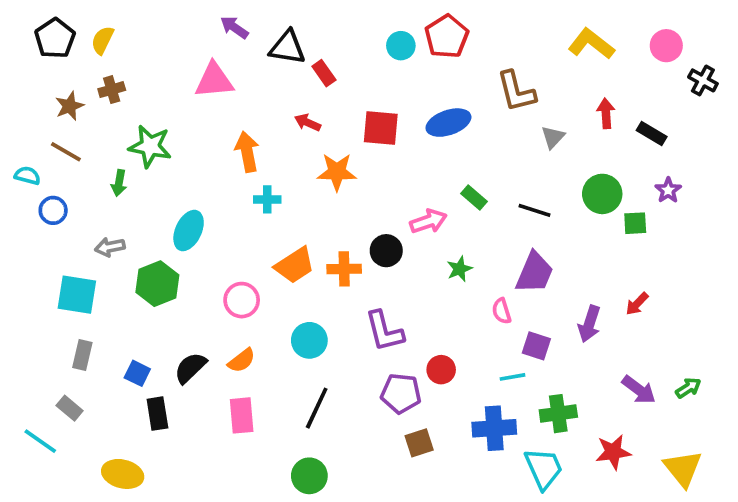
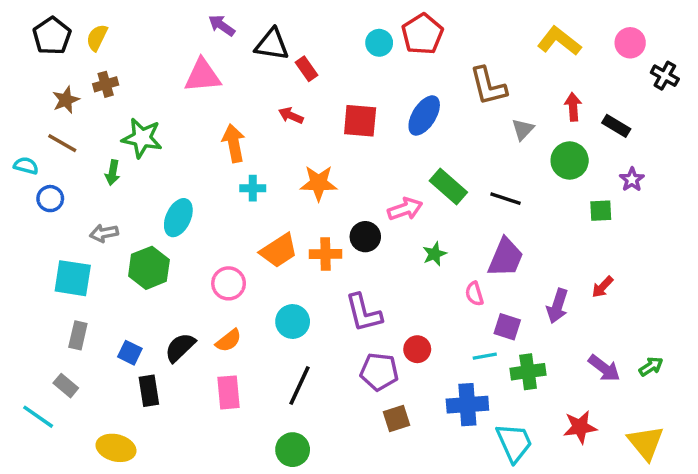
blue ellipse: (448, 123) -> (424, 115), turned -39
orange star: (337, 172) -> (319, 183), moved
green circle: (602, 194) -> (570, 160), moved
green rectangle: (474, 198) -> (448, 186), size x1.5
green cross: (558, 414) -> (528, 372), moved

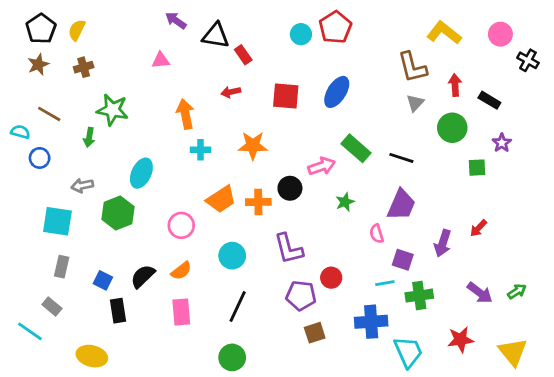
pink triangle: (203, 76) -> (161, 60), size x0.6
brown L-shape: (488, 86) -> (412, 67), moved
brown star: (66, 100) -> (38, 64), moved
red arrow: (291, 115) -> (231, 92), turned -36

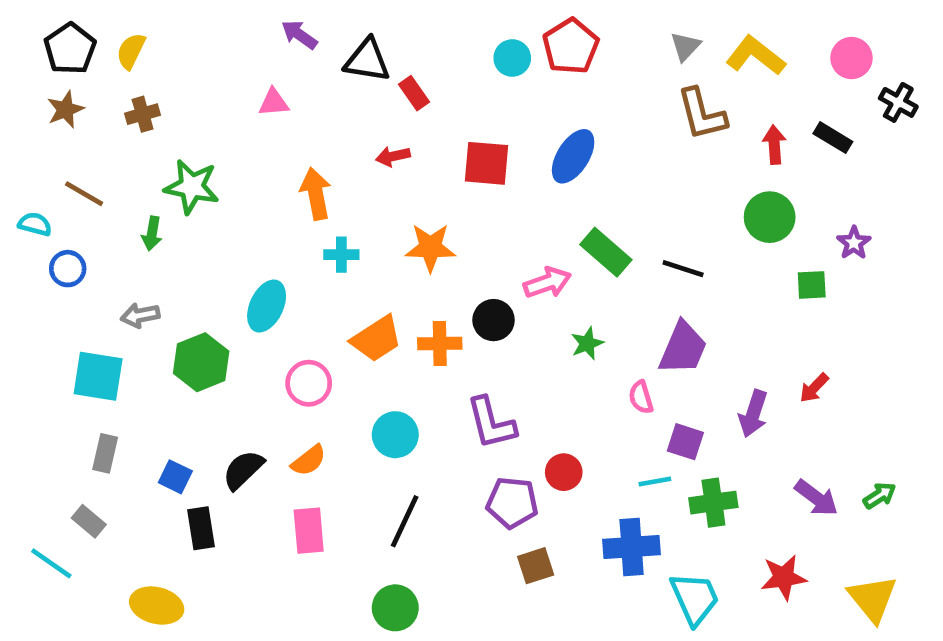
black rectangle: (489, 100) -> (833, 138), moved
gray triangle: (415, 103) -> (685, 46), moved
cyan ellipse: (141, 173) -> (267, 306), moved

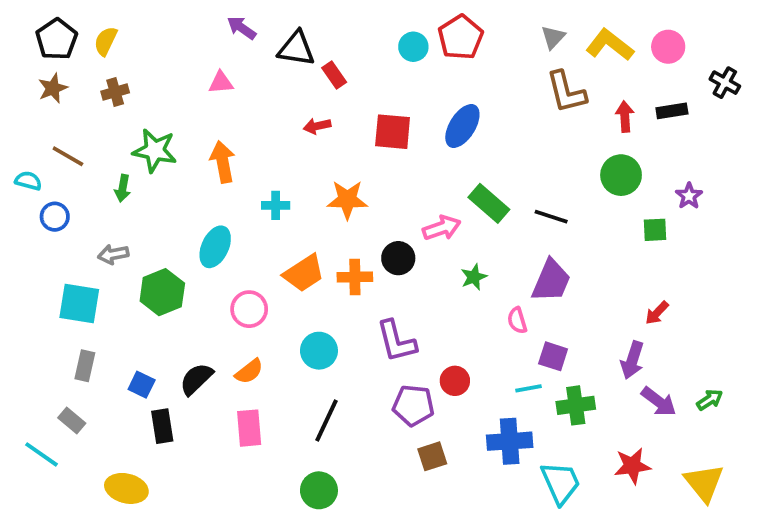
pink circle: (851, 58) -> (668, 47), moved
black rectangle: (833, 138) -> (672, 111), turned -40
orange arrow: (316, 194) -> (223, 162), moved
purple arrow: (753, 414) -> (632, 360), moved

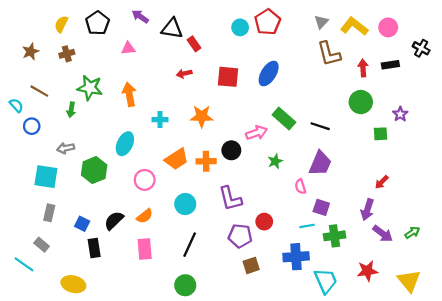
black pentagon: (57, 39) -> (97, 23), moved
cyan semicircle: (28, 181) -> (16, 105), turned 32

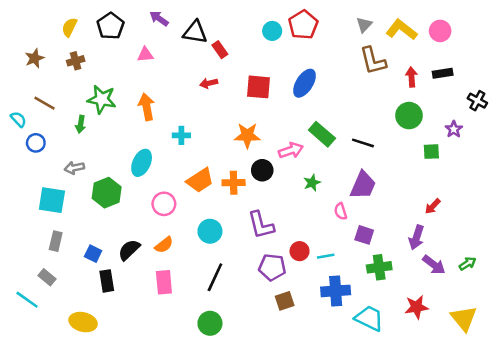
black cross: (421, 48) -> (477, 101), moved
orange star: (202, 116) -> (247, 135), moved
cyan line: (307, 226) -> (326, 256), moved
cyan trapezoid: (326, 281) -> (369, 318), turned -40

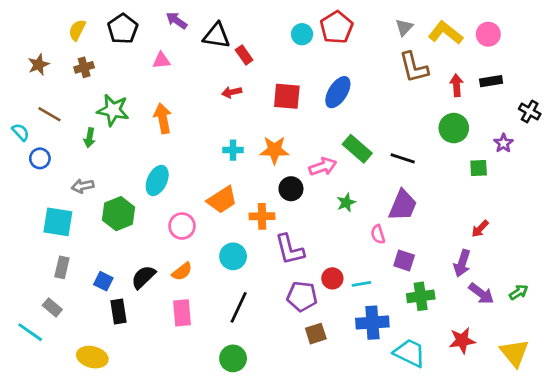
cyan cross: (181, 135) -> (233, 150), moved
orange cross: (234, 183) -> (262, 216), moved

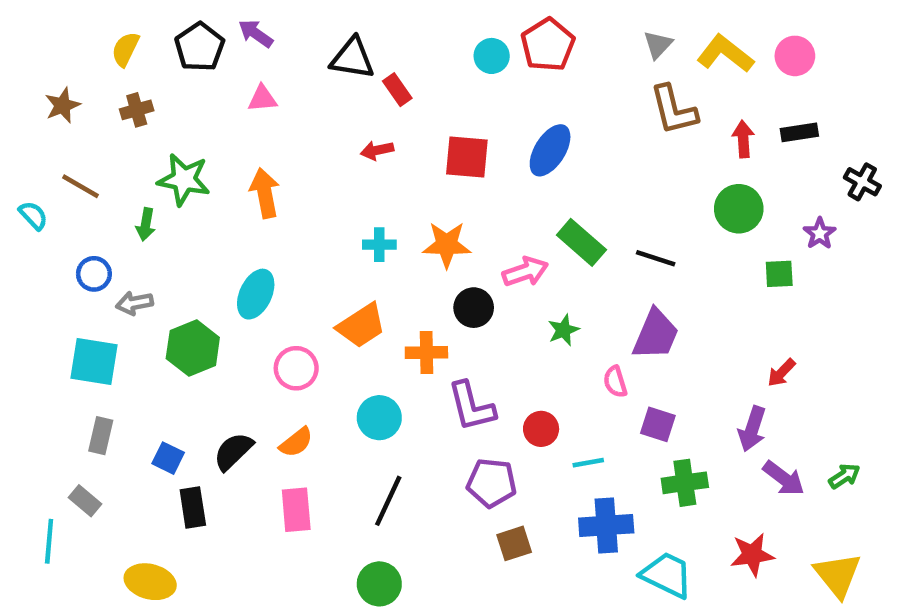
purple arrow: (176, 20) -> (256, 33), moved
blue circle: (40, 158) -> (94, 274), moved
red circle: (332, 278) -> (541, 429), moved
cyan line: (30, 332) -> (49, 541), turned 60

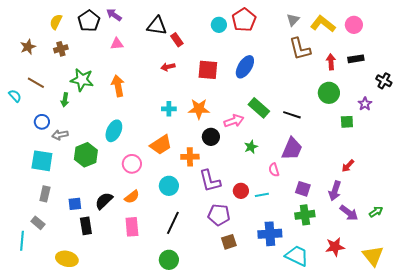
purple square: (658, 424) -> (303, 189), moved
blue square: (168, 458) -> (75, 204), turned -32
cyan line: (588, 463) -> (262, 195), moved

